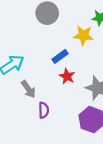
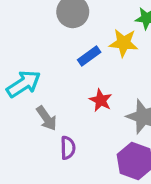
blue rectangle: (60, 56) -> (89, 56), moved

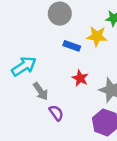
blue rectangle: (89, 56) -> (72, 46), turned 56
purple semicircle: (68, 148) -> (56, 113), turned -35

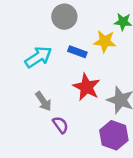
cyan arrow: (24, 66) -> (38, 57), moved
red star: (80, 78) -> (86, 87), size x1.5

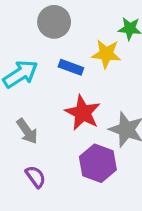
purple semicircle: (60, 125) -> (36, 177), moved
purple hexagon: (114, 135) -> (98, 163), moved

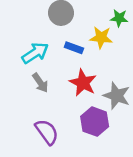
gray arrow: (27, 131) -> (40, 83), moved
purple semicircle: (36, 177) -> (47, 132), size x1.5

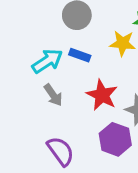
blue rectangle: (74, 48) -> (80, 55), moved

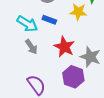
cyan arrow: (47, 61) -> (27, 24), turned 65

